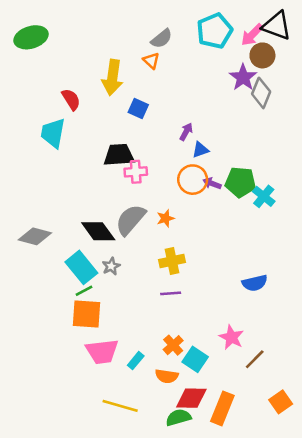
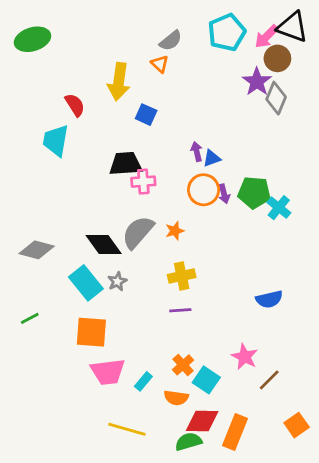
purple arrow: (186, 132) -> (197, 151), moved, turned -42
purple arrow: (212, 183) -> (224, 194), turned -126
green line: (84, 291) -> (30, 318), moved

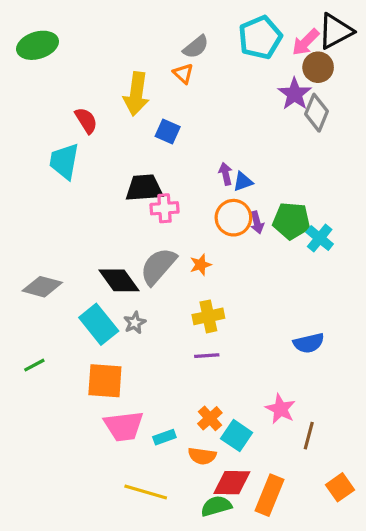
black triangle: (292, 27) -> (335, 31), turned -48
brown line: (269, 380) -> (309, 436), turned -30
cyan rectangle: (143, 381) -> (164, 437), turned 30

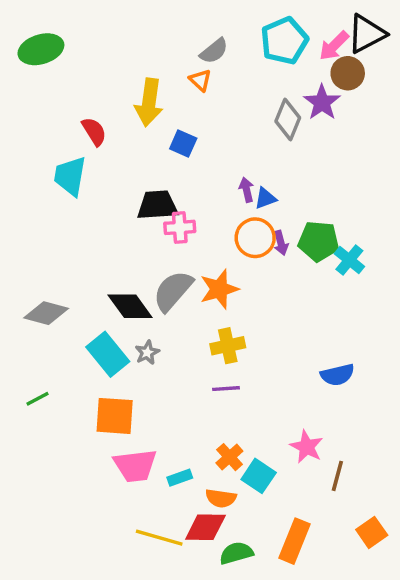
gray diamond: (317, 113) -> (288, 120), moved
orange star: (201, 265) -> (219, 289), size x1.6
red diamond: (232, 483) -> (205, 527), moved

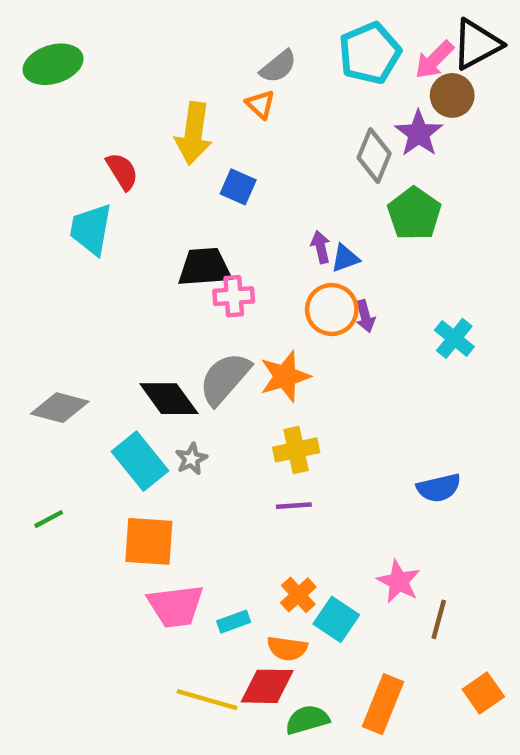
green pentagon: (319, 241) -> (414, 214), moved, turned 30

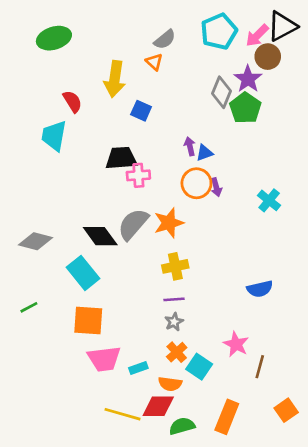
green ellipse: (53, 64) -> (54, 38), moved
green pentagon: (414, 214) -> (245, 108), moved
gray star: (191, 459) -> (174, 322), moved

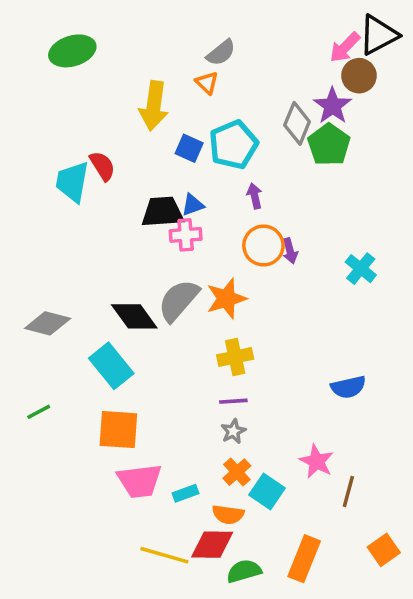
cyan pentagon: (219, 32) -> (233, 145), moved
red semicircle: (72, 101) -> (102, 166), moved
blue triangle: (204, 153) -> (193, 205), moved

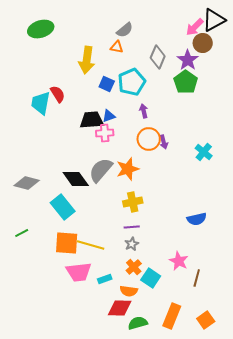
orange triangle: (207, 83) -> (117, 47), turned -32
gray diamond: (297, 123) -> (158, 57), moved
orange square: (384, 550) -> (206, 320), moved
yellow line: (164, 555) -> (91, 245), moved

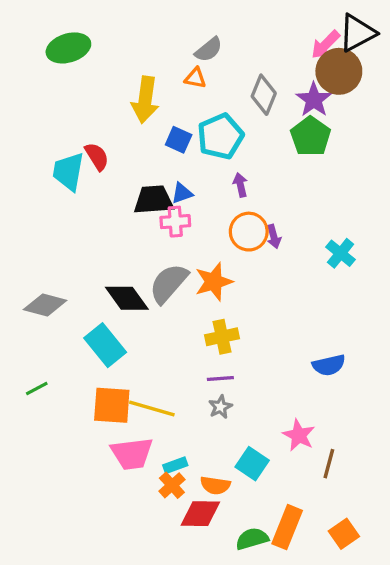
brown circle: (203, 43) -> (339, 71), size x1.4
orange cross: (134, 267) -> (172, 485), moved
green semicircle: (138, 323) -> (252, 539), moved

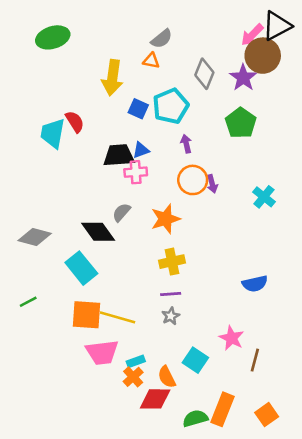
green pentagon: (310, 136) -> (241, 123), moved
gray semicircle: (169, 283) -> (121, 212), moved, size x0.6
orange semicircle: (215, 485) -> (167, 377), turned 55

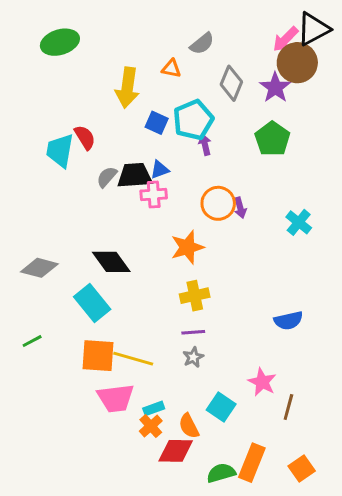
gray semicircle: (162, 39) -> (202, 44), moved
purple arrow: (186, 144) -> (205, 145), moved
gray semicircle: (121, 212) -> (107, 177), moved

